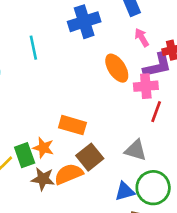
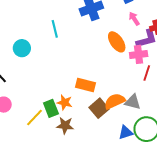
orange semicircle: (69, 174) -> (115, 101), moved

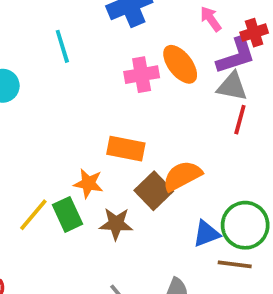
pink cross: (139, 54) -> (142, 75), moved
gray triangle: (133, 102) -> (232, 86), moved
green rectangle: (51, 108) -> (67, 214), moved
brown star: (65, 125) -> (116, 224), moved

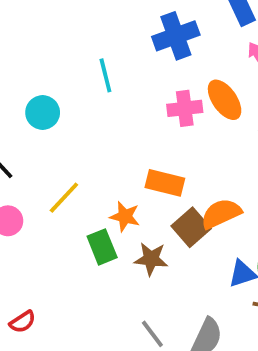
yellow line: (33, 215) -> (64, 198), moved

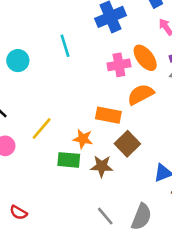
cyan circle: (43, 112) -> (18, 61), moved
orange semicircle: (221, 214) -> (141, 94), moved
green rectangle: (102, 247) -> (69, 160), turned -60
red semicircle: (23, 322) -> (18, 213), turned 66

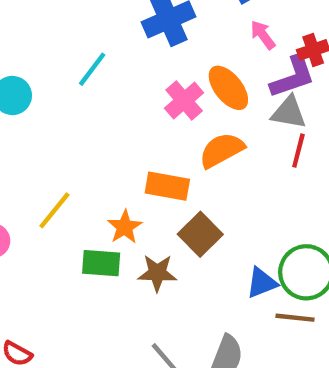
cyan line: (65, 46) -> (92, 69), turned 55
pink cross: (119, 65) -> (184, 100), turned -30
orange star: (83, 139) -> (125, 227), turned 30

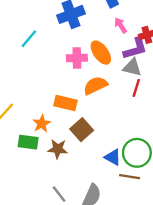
pink cross: (184, 100) -> (77, 58), turned 36
blue triangle: (262, 283) -> (113, 157), turned 48

